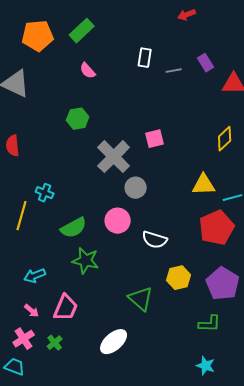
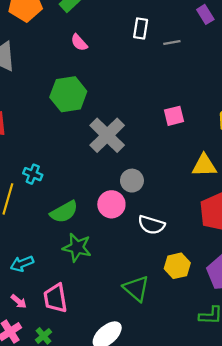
purple rectangle: (206, 63) -> (205, 14), moved
green hexagon: (78, 119) -> (68, 94), size x1.5
pink square: (155, 139) -> (174, 116), moved
gray circle: (136, 188) -> (132, 181), moved
pink trapezoid: (66, 308) -> (55, 298), turned 148

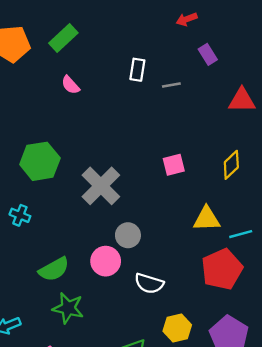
green hexagon: (68, 94) -> (40, 161), moved
cyan cross: (33, 174) -> (20, 215), moved

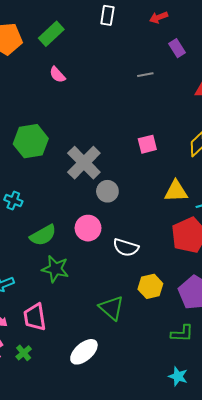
white rectangle: (137, 70) -> (107, 15), moved
cyan cross: (20, 215) -> (13, 200), moved
gray circle: (128, 235) -> (107, 191), moved

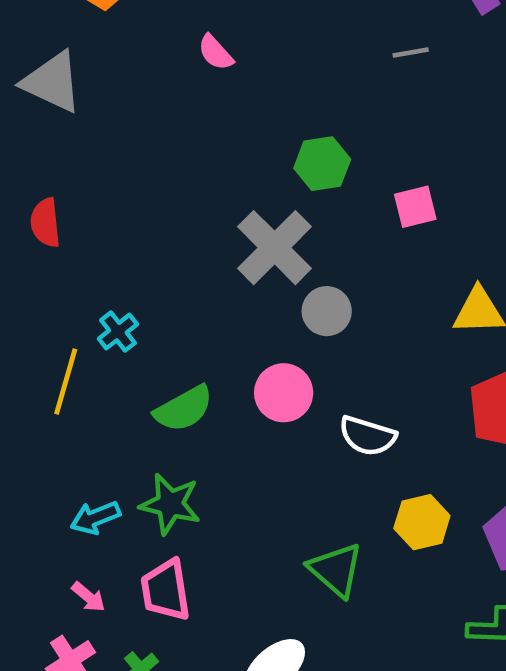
green hexagon: (31, 141) -> (322, 164), moved, size x0.7
cyan cross: (13, 200) -> (118, 332), turned 30
green star: (55, 269) -> (170, 504), moved

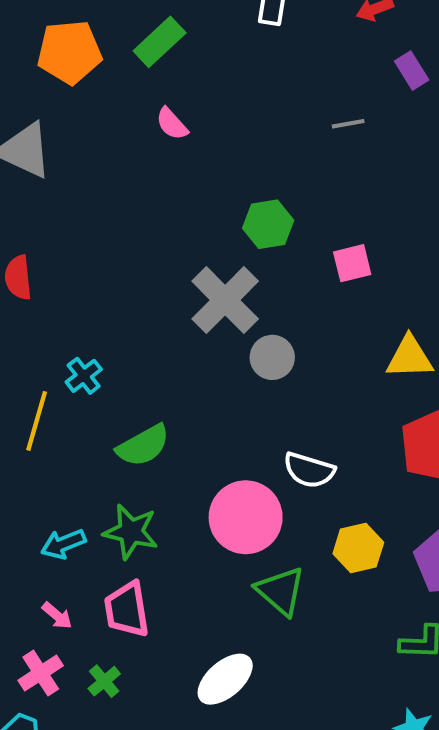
pink circle: (284, 393) -> (246, 517), moved, size x1.4

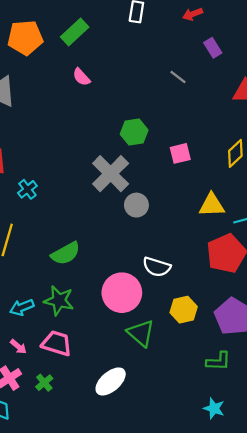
gray line: (348, 124) -> (178, 77), turned 48
cyan cross: (84, 376) -> (27, 189), moved
pink trapezoid: (127, 609) -> (57, 343), turned 116

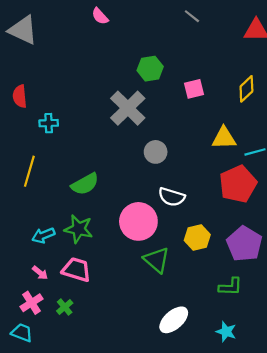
cyan cross: (27, 189) -> (49, 123), turned 36
gray circle: (136, 205) -> (156, 152), moved
white ellipse: (111, 381) -> (174, 320), moved

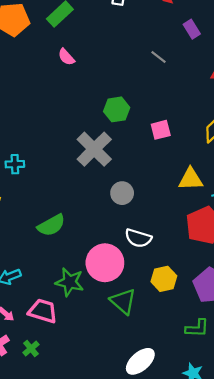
green star: (79, 229) -> (70, 282), moved

